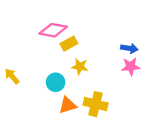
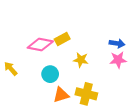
pink diamond: (53, 30) -> (40, 45), moved
yellow star: (80, 67) -> (81, 60), moved

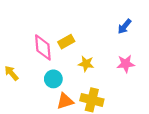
blue arrow: (117, 43) -> (125, 26), moved, turned 120
pink diamond: (40, 45) -> (43, 47), turned 75

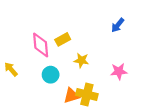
pink star: (126, 64) -> (119, 71), moved
orange triangle: (65, 101) -> (71, 96), moved

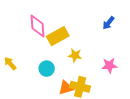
yellow rectangle: (63, 39) -> (58, 36), size x1.5
pink diamond: (41, 45) -> (38, 26), moved

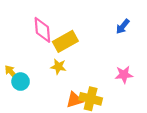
yellow star: (75, 55) -> (58, 67), moved
cyan circle: (47, 69) -> (21, 82), moved

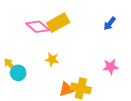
pink diamond: (42, 30) -> (38, 27), turned -45
yellow rectangle: (65, 41) -> (58, 23), moved

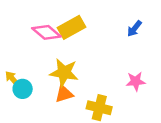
yellow star: (52, 60) -> (64, 73), size x1.6
orange triangle: (66, 89) -> (64, 94), moved

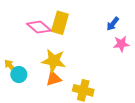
yellow rectangle: (72, 27) -> (60, 23), turned -45
pink star: (136, 81) -> (121, 44), moved

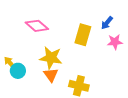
yellow rectangle: (60, 23) -> (83, 35), moved
orange triangle: (54, 79) -> (51, 75), turned -49

